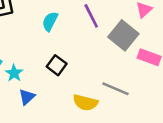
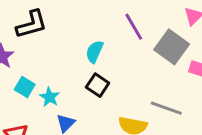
cyan semicircle: (50, 21) -> (94, 52), moved

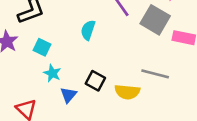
black square: (98, 85) -> (95, 81), moved
cyan square: (25, 87) -> (42, 47), moved

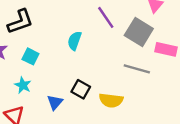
cyan star: (52, 73) -> (23, 85), moved
gray line: (155, 74) -> (137, 69), moved

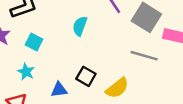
yellow semicircle: (111, 100) -> (117, 88), turned -45
blue triangle: (55, 102) -> (59, 90), turned 42

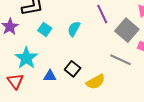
cyan square: (34, 42) -> (45, 29), moved
cyan star: (26, 72) -> (26, 58), size x1.6

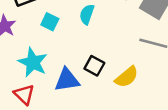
blue triangle: (50, 76) -> (67, 80), size x1.5

